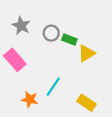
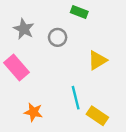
green rectangle: (69, 40) -> (79, 12), moved
cyan line: (53, 87) -> (76, 98), moved, turned -48

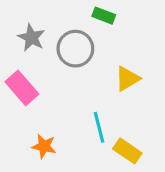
gray circle: (58, 37) -> (75, 49), size x1.5

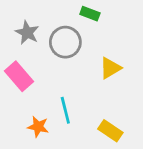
cyan line: (99, 127) -> (65, 110), moved

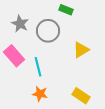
cyan line: (65, 110) -> (38, 67), moved
orange star: (38, 127) -> (40, 94), moved

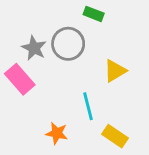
gray star: (20, 24) -> (34, 48), moved
cyan line: (38, 67) -> (88, 106), moved

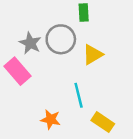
green rectangle: (94, 14) -> (84, 13), turned 66
yellow triangle: (115, 71) -> (93, 55), moved

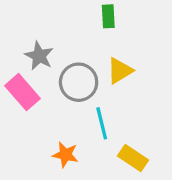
gray circle: (61, 39) -> (79, 82), moved

